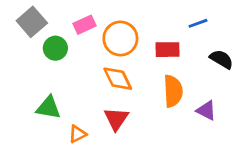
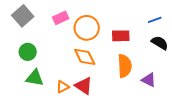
blue line: (198, 23) -> (155, 20), moved
green circle: (55, 48) -> (28, 52), moved
red triangle: (116, 119) -> (84, 86), turned -30
orange triangle: (78, 134) -> (63, 87), moved

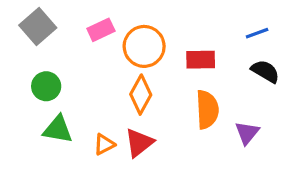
orange diamond: (85, 57) -> (141, 95), turned 55
purple triangle: (149, 80) -> (247, 133), turned 42
red triangle: (84, 86) -> (139, 143), turned 48

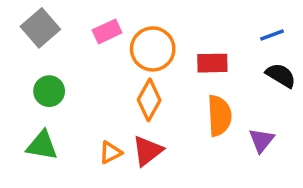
green triangle: (58, 129) -> (42, 146), moved

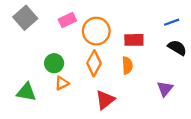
green circle: (49, 91) -> (54, 63), moved
orange semicircle: (219, 116) -> (127, 65), moved, size x0.7
red triangle: (147, 151) -> (105, 100), moved
orange triangle: (111, 153) -> (62, 83), moved

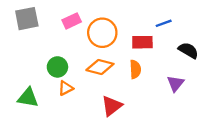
gray square: (25, 18) -> (27, 19), turned 30
blue line: (172, 22) -> (164, 23), moved
orange diamond: (94, 63) -> (100, 67), turned 75
purple triangle: (165, 89) -> (175, 83), moved

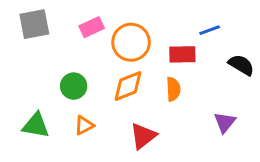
orange diamond: (100, 67) -> (128, 86), turned -36
purple triangle: (175, 83) -> (225, 122), moved
orange triangle: (66, 88) -> (84, 125), moved

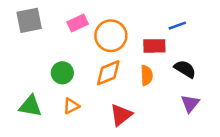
black semicircle: (241, 65) -> (185, 69), moved

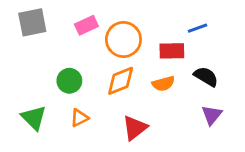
orange semicircle: (147, 75) -> (163, 84), turned 78
green triangle: (30, 106) -> (34, 118), turned 35

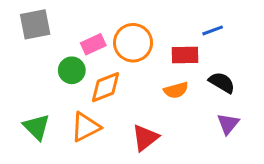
pink rectangle: (86, 25) -> (93, 44), moved
green circle: (69, 81) -> (72, 70), moved
orange diamond: (121, 81) -> (105, 87), moved
orange triangle: (79, 118) -> (86, 127), size x1.5

